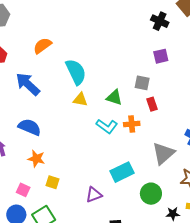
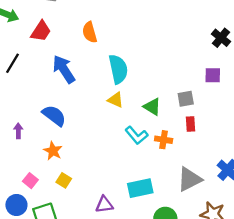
orange semicircle: (42, 46) -> (90, 32), turned -84
gray square: (142, 83) -> (186, 99), turned -35

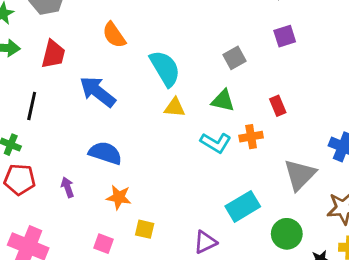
gray square: (186, 99) -> (235, 58), moved

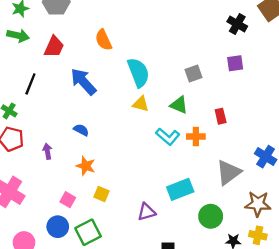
blue semicircle: (105, 153) -> (81, 130), size x0.6

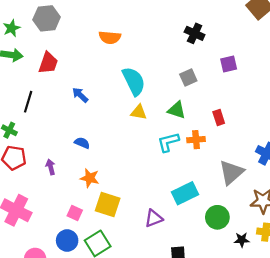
black cross: (237, 24) -> (195, 33), moved
orange semicircle: (103, 40) -> (110, 37), moved, turned -55
blue arrow: (83, 82) -> (80, 95), size x0.6
cyan L-shape: (168, 137) -> (168, 142), turned 130
yellow square: (102, 194) -> (108, 204), size x1.6

